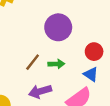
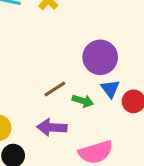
blue triangle: (91, 74) -> (110, 89), moved

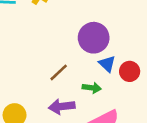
green arrow: (83, 101) -> (92, 88), moved

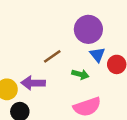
purple arrow: (62, 107) -> (33, 83), moved

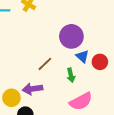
green arrow: (80, 74) -> (71, 75), turned 72

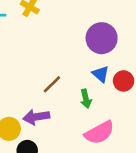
purple circle: (71, 36) -> (102, 38), moved

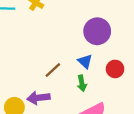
blue triangle: (101, 74) -> (85, 61), moved

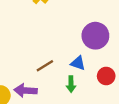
blue triangle: (85, 61) -> (78, 63), turned -35

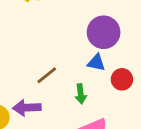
blue triangle: (78, 63) -> (96, 63), moved

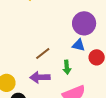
purple arrow: (27, 108) -> (40, 77), moved

